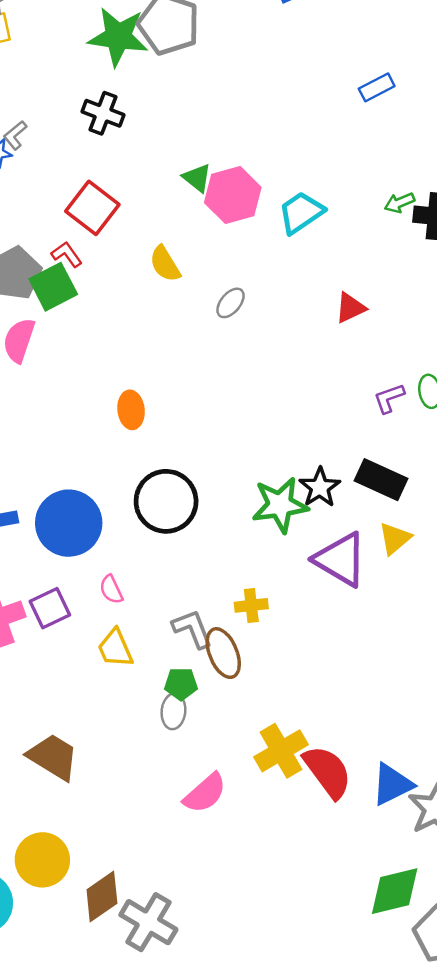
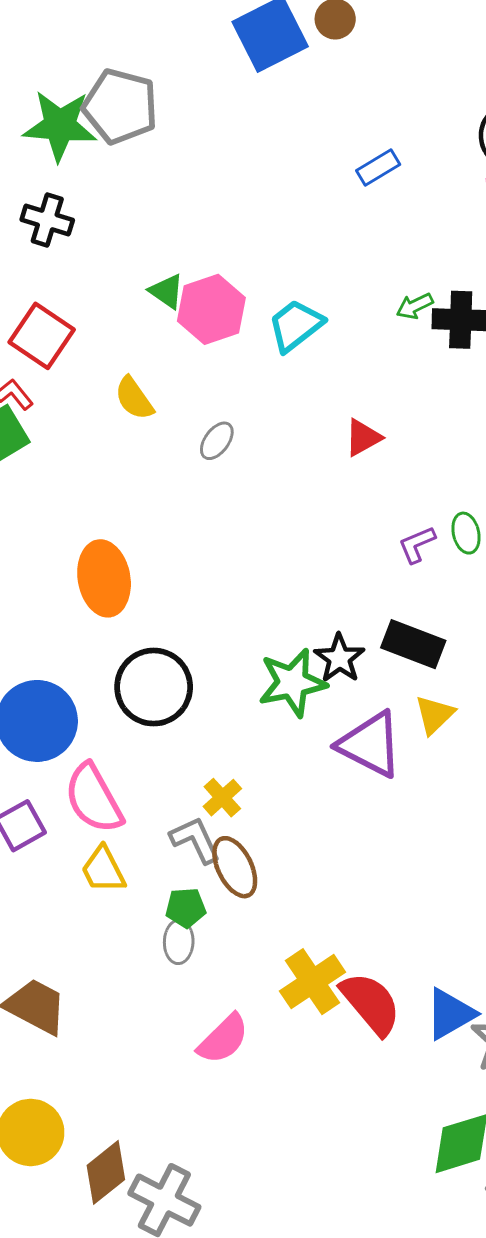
orange ellipse: (131, 410) -> (104, 578), size x1.6
pink semicircle: (111, 590) -> (94, 798), size x2.0
yellow cross: (251, 605) -> (222, 798), moved, turned -32

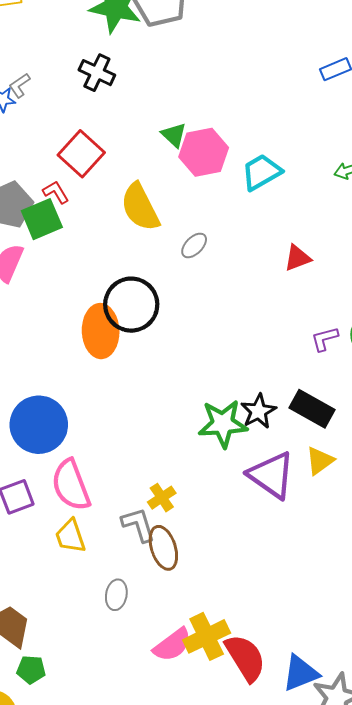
yellow semicircle: (134, 398) -> (140, 207), size x1.5
black circle: (154, 687) -> (131, 305), moved
green pentagon: (186, 908) -> (31, 670), moved
pink semicircle: (223, 1039) -> (172, 645), moved

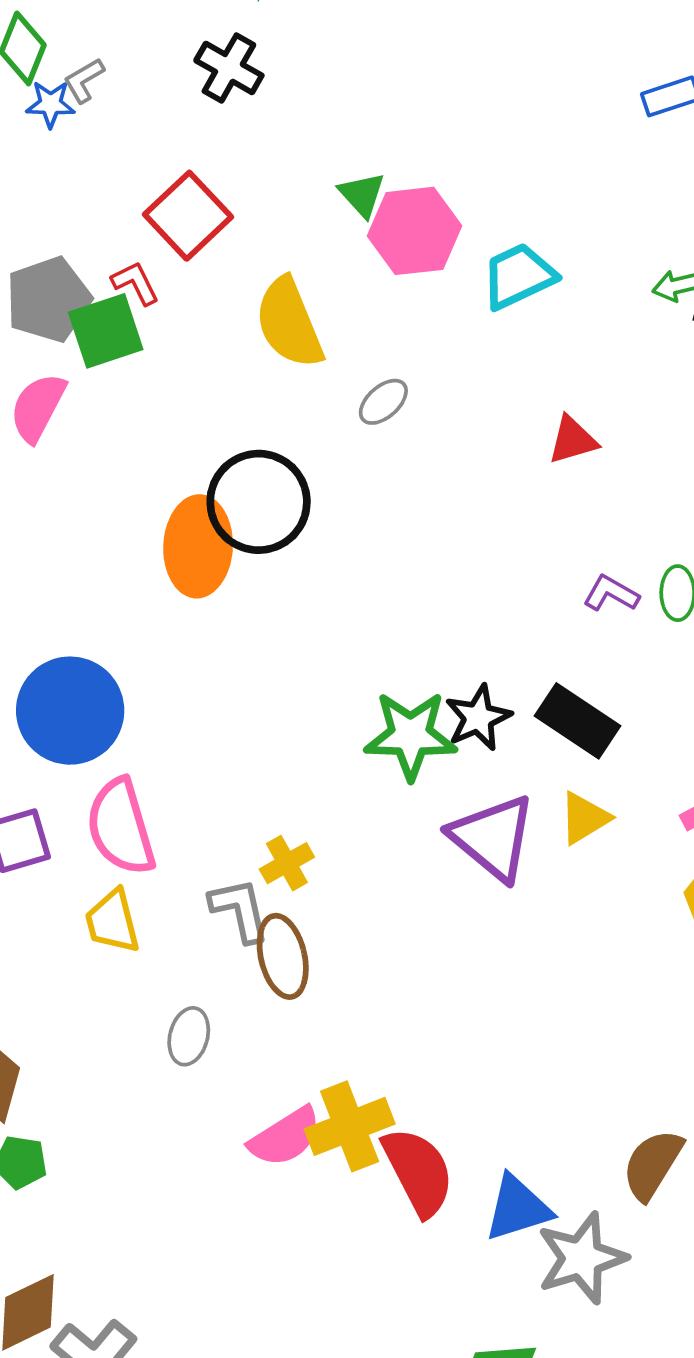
purple L-shape: (325, 339) -> (611, 593), turned 40

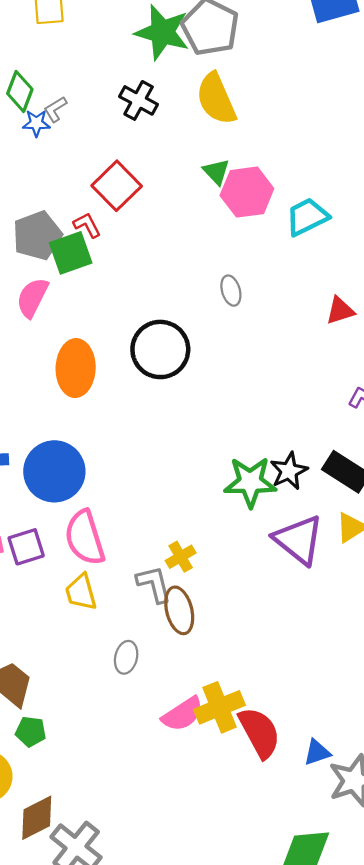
yellow semicircle: (289, 323) -> (216, 99), moved
gray ellipse: (383, 402) -> (231, 291), turned -64
orange ellipse: (198, 546) -> (76, 368), moved
blue triangle: (518, 1208) -> (317, 752), size x0.7

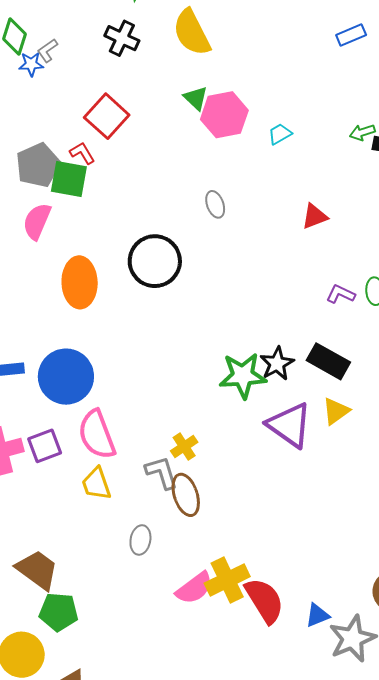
cyan trapezoid: (307, 217) -> (280, 134), size x0.6
green square: (71, 253) -> (69, 179), turned 33
green pentagon: (31, 732) -> (59, 612), size x1.4

